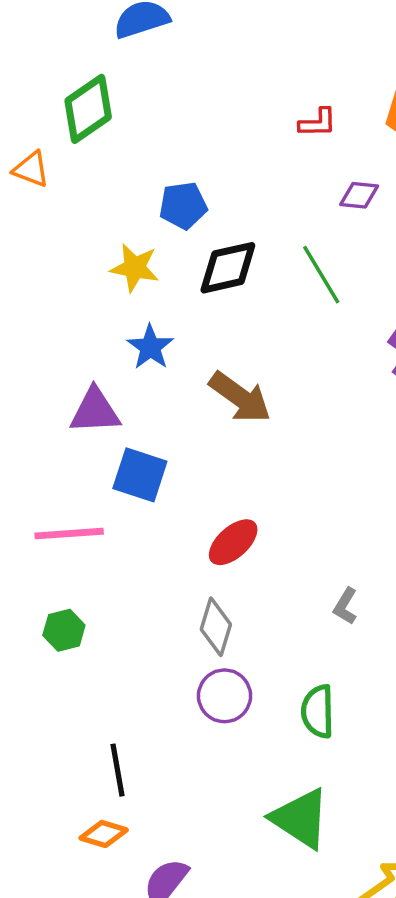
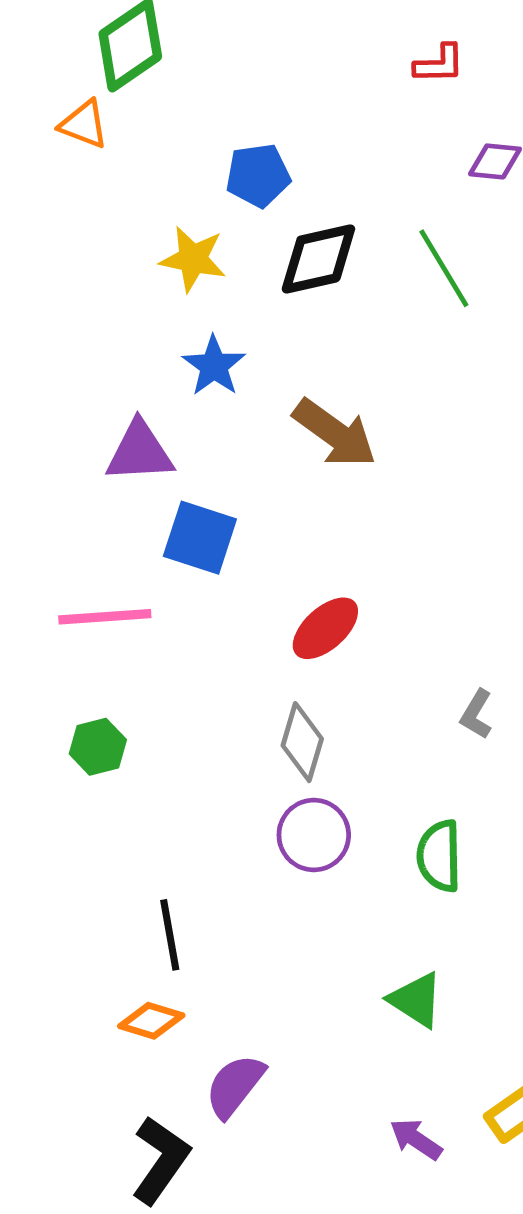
orange triangle: (31, 169) -> (84, 124), moved
green triangle: (300, 818) -> (416, 1000), size x0.7

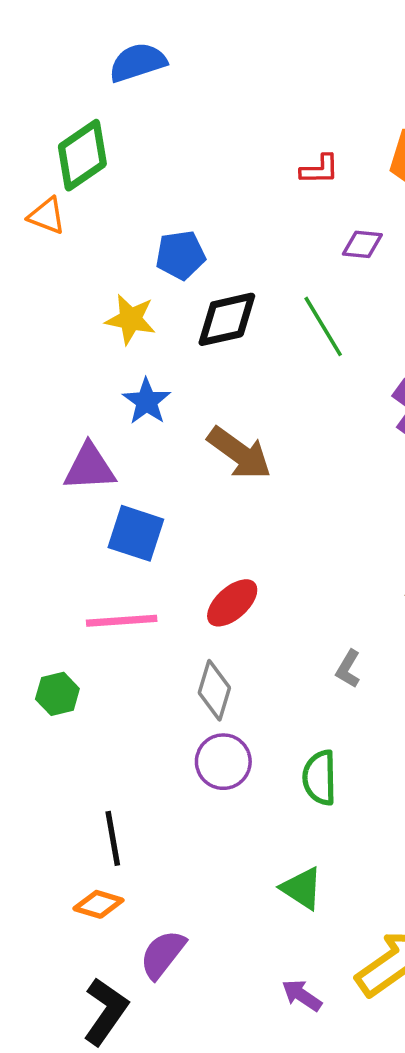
pink line: (105, 617) -> (122, 621), moved

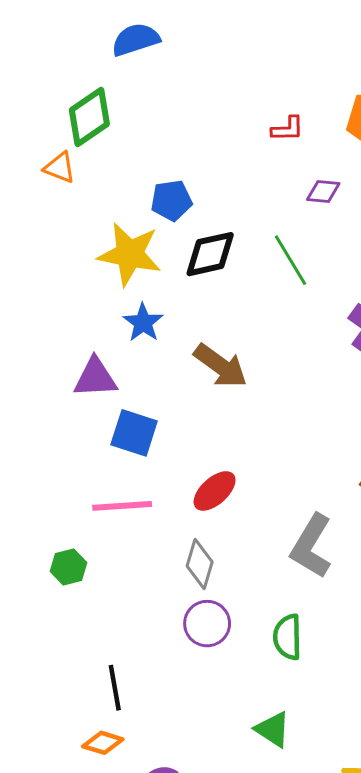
yellow star: (131, 319) -> (130, 254), size x1.5
gray L-shape: (348, 669) -> (311, 546), size x2.0

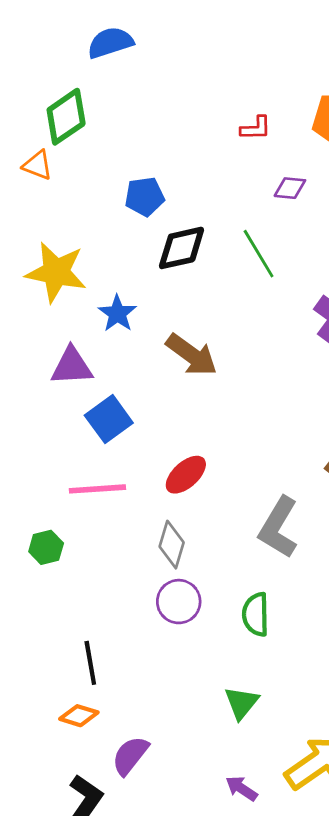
yellow star: (130, 254) -> (56, 272), moved
blue square: (134, 433) -> (109, 419), turned 36
green triangle: (273, 729) -> (241, 703), turned 36

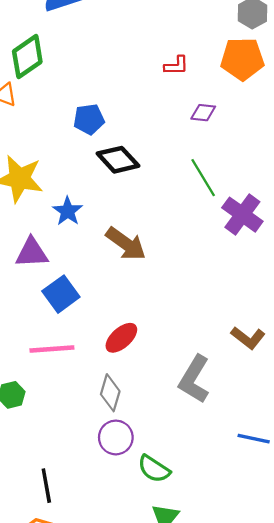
black diamond: (182, 248) -> (118, 160), turned 60
green line: (259, 254) -> (203, 178), moved
green semicircle: (256, 614) -> (154, 469), moved, turned -56

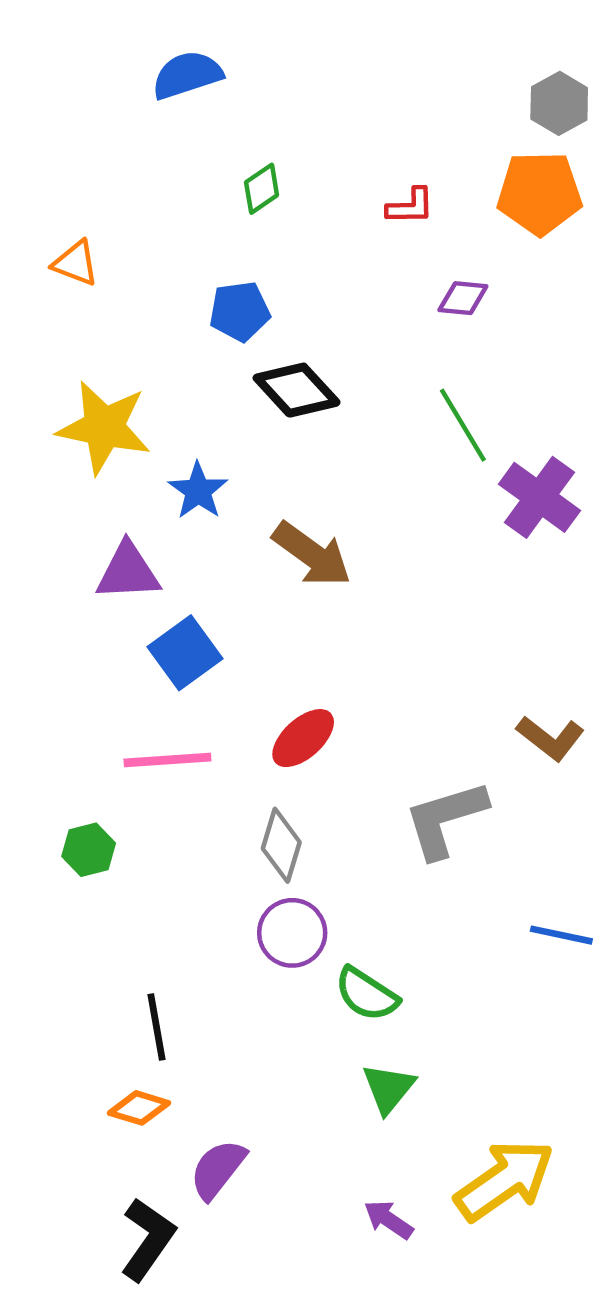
green diamond: (27, 57) -> (262, 189), moved, size x0.6
gray L-shape: (194, 379) -> (445, 819), turned 42

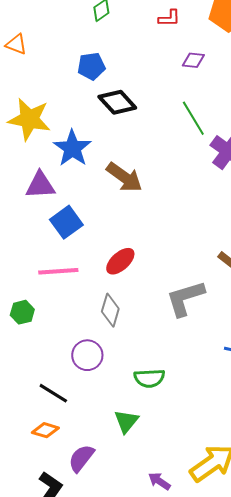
blue star: (198, 491) -> (72, 148), size x1.4
purple circle: (292, 933) -> (87, 355), moved
green semicircle: (367, 994) -> (149, 378), turned -36
black line: (156, 1027) -> (53, 393), turned -48
green triangle: (388, 1088) -> (126, 421), moved

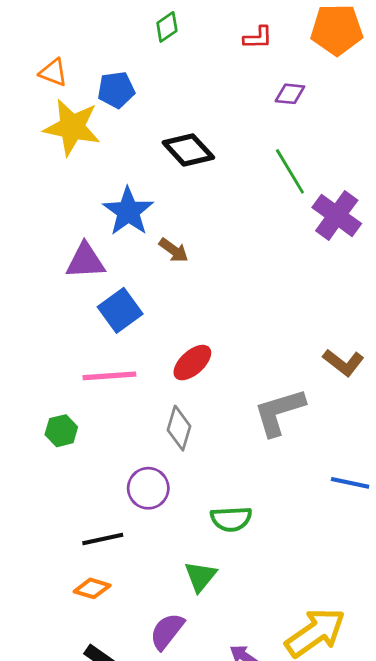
blue pentagon: (91, 66) -> (116, 90), moved
yellow star: (29, 119) -> (72, 127), moved
brown arrow: (124, 177) -> (174, 250), moved, size x0.6
black line: (53, 393) -> (103, 539), turned -44
purple semicircle: (81, 458) -> (167, 631), moved

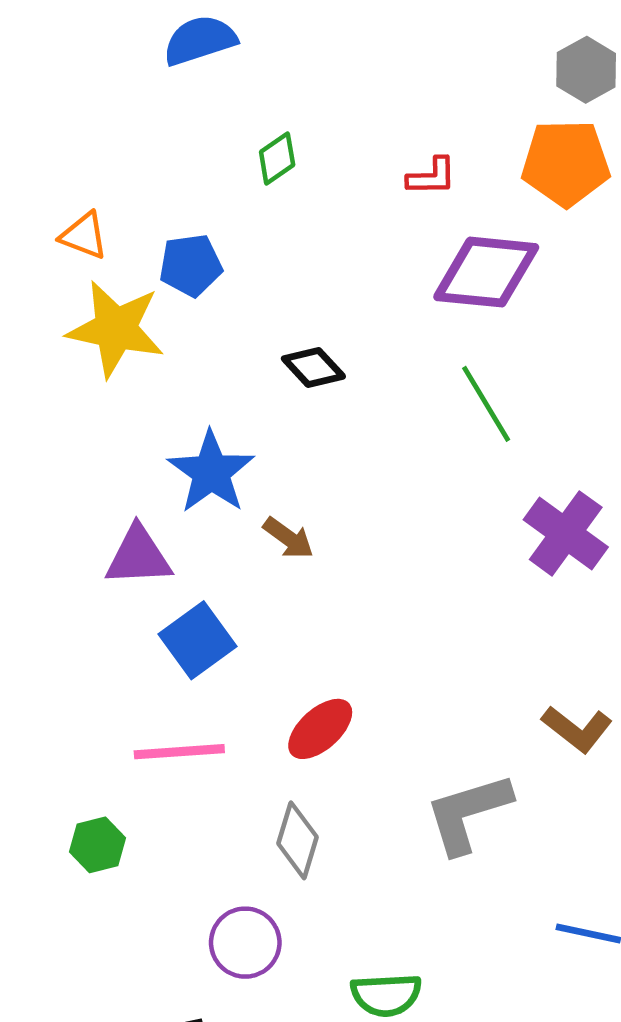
purple diamond: (290, 94) -> (486, 272), size x2.0
black diamond: (188, 150) -> (313, 368), size x0.7
purple cross: (337, 215) -> (566, 533), moved

